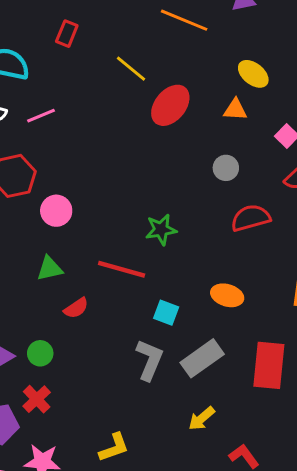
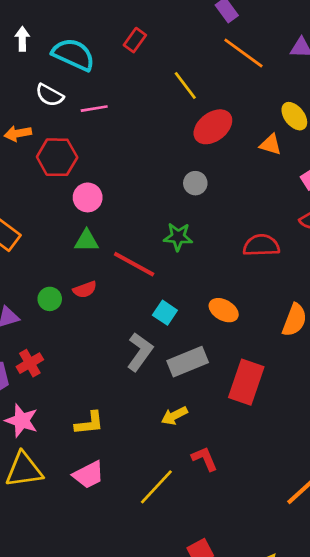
gray circle: (226, 168) -> (195, 183), moved
green triangle: (50, 269) -> (87, 241), moved
green circle: (40, 353) -> (50, 299), moved

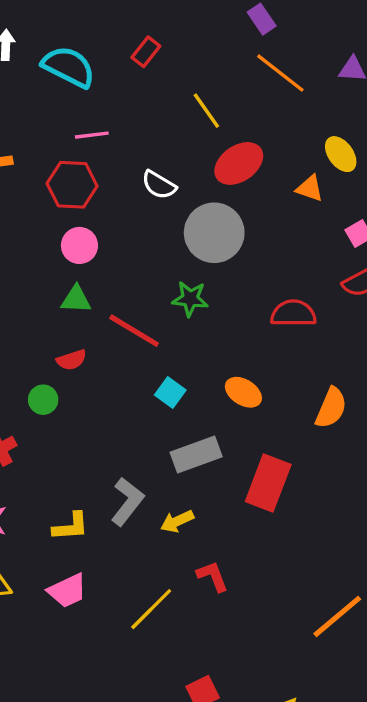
white semicircle: (50, 95) -> (159, 185), moved
red hexagon: (57, 157) -> (72, 185), moved
gray circle: (195, 183) -> (214, 233), size x2.0
green circle: (50, 299) -> (43, 400), moved
gray L-shape: (140, 352) -> (127, 502), moved

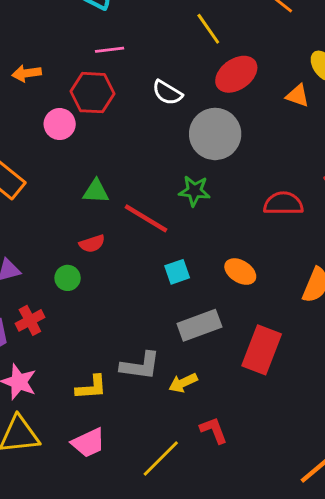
pink circle: (79, 245) -> (60, 124), moved
cyan square: (170, 393) -> (177, 272), turned 35
gray L-shape: (127, 502) -> (140, 366), turned 60

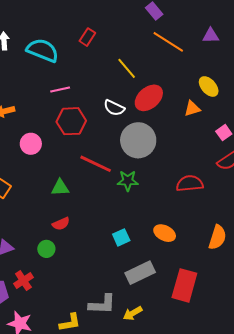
red hexagon: (92, 93) -> (71, 121), moved
white semicircle: (167, 93) -> (114, 108), moved
orange triangle: (298, 96) -> (192, 109), turned -30
red line: (146, 218) -> (96, 164), moved

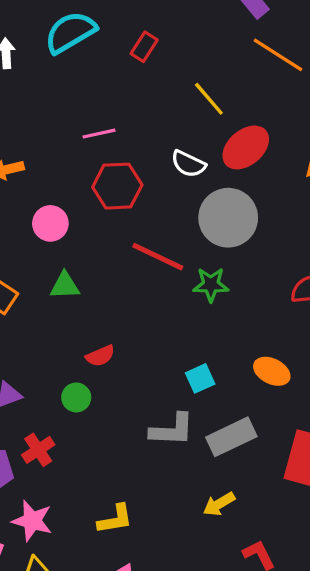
cyan semicircle: (43, 50) -> (70, 32), moved, turned -52
green triangle: (60, 188) -> (65, 286), moved
gray L-shape: (102, 304) -> (172, 430), moved

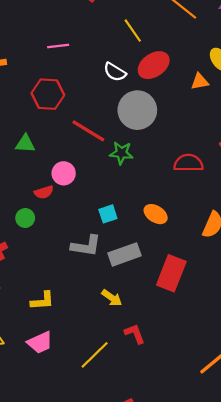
red hexagon: (117, 186) -> (48, 94), moved
pink circle: (50, 223) -> (64, 173), moved
yellow arrow: (219, 504) -> (112, 298), turned -120

